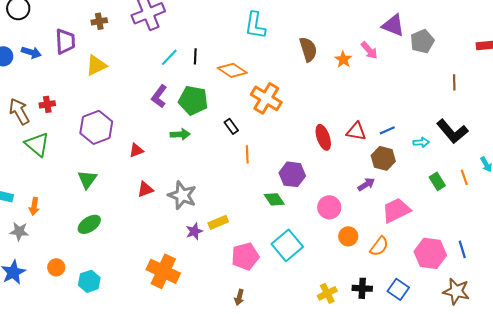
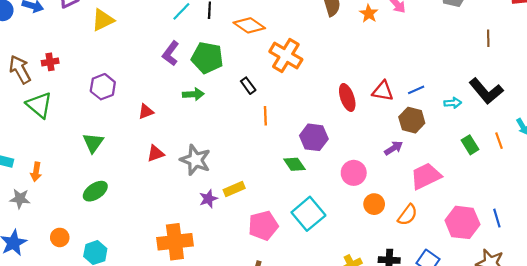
purple hexagon: (96, 127) -> (103, 87), size x0.7
orange cross: (163, 271) -> (175, 242), turned -32

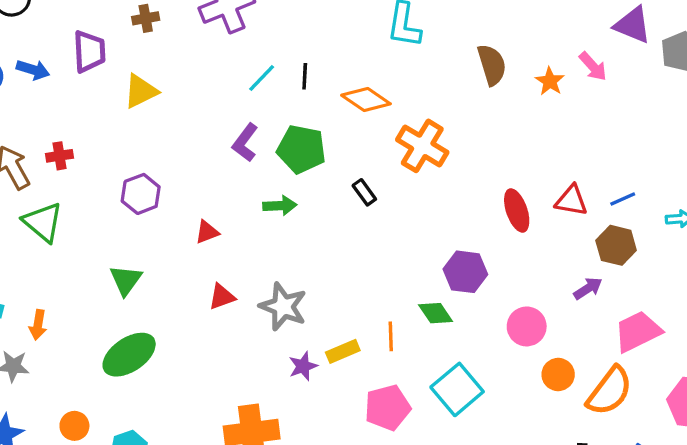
orange line: (265, 116) -> (391, 336), moved
green ellipse: (95, 191) -> (129, 355), size x1.4
orange semicircle: (408, 215) -> (609, 391), size x1.5

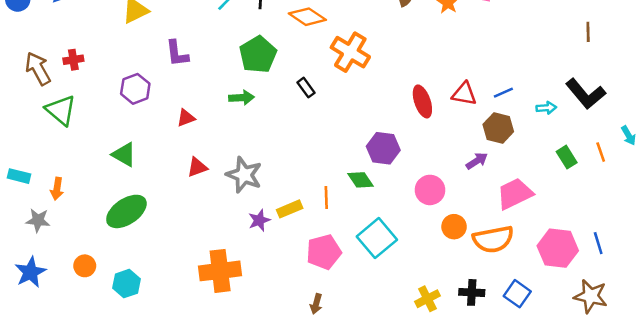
purple L-shape: (245, 143) -> (177, 53), moved, turned -44
green pentagon: (301, 149) -> (258, 55), turned 30
green triangle: (126, 280) -> (124, 155), turned -36
orange semicircle: (609, 391) -> (493, 239), turned 42

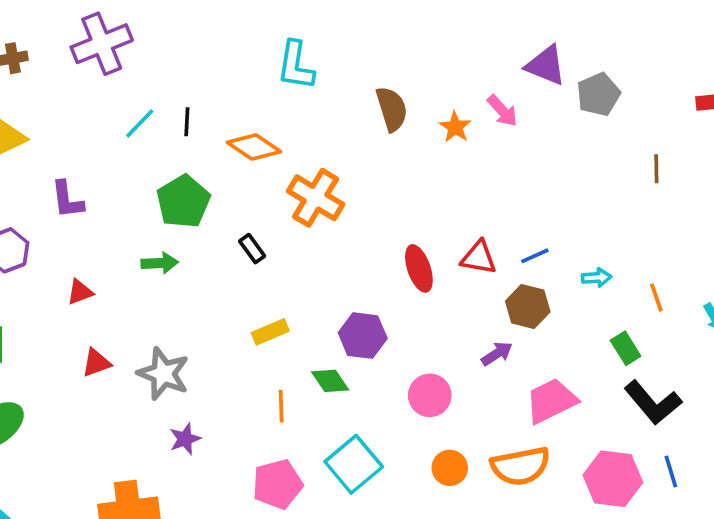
black L-shape: (586, 94) -> (653, 403), moved
orange line: (601, 152) -> (656, 297), moved
yellow rectangle: (290, 209) -> (270, 332), moved
orange circle: (454, 227) -> (450, 468), moved

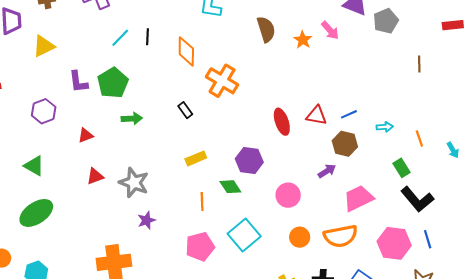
orange diamond: (254, 147) -> (186, 51), turned 56
green pentagon: (183, 201) -> (113, 83), moved

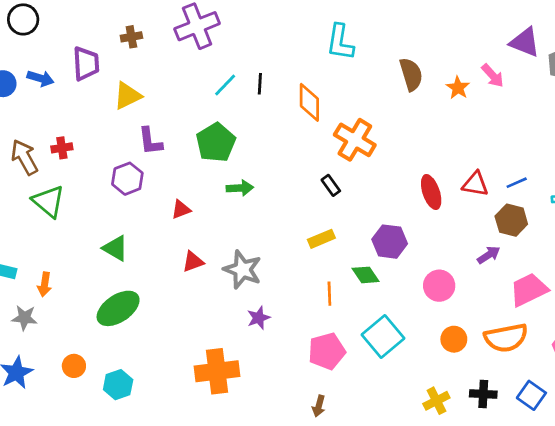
purple L-shape: (78, 82) -> (150, 141), moved
black rectangle: (185, 110) -> (331, 185), moved

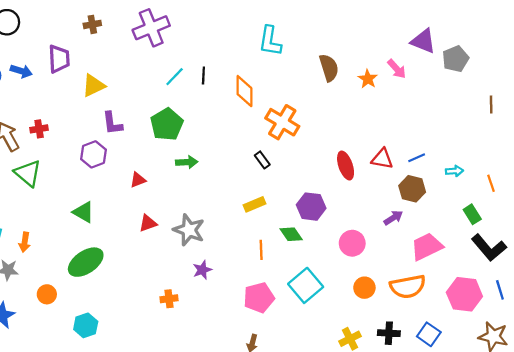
brown cross: (131, 37) -> (92, 24), moved
orange circle: (74, 366) -> (47, 294), moved
orange cross: (217, 371) -> (169, 299), moved, size x0.5

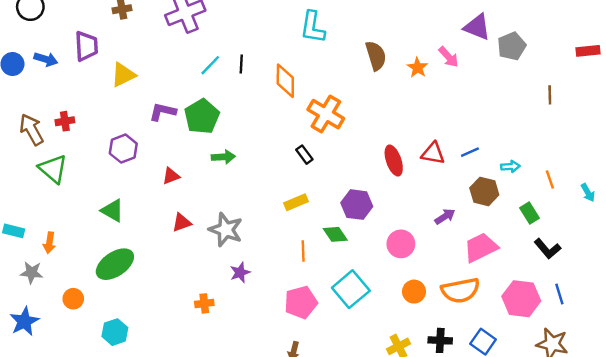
purple L-shape: (112, 123) -> (163, 112), moved, turned 110
brown hexagon: (412, 189) -> (484, 191), moved
black L-shape: (489, 248) -> (547, 249), size x0.7

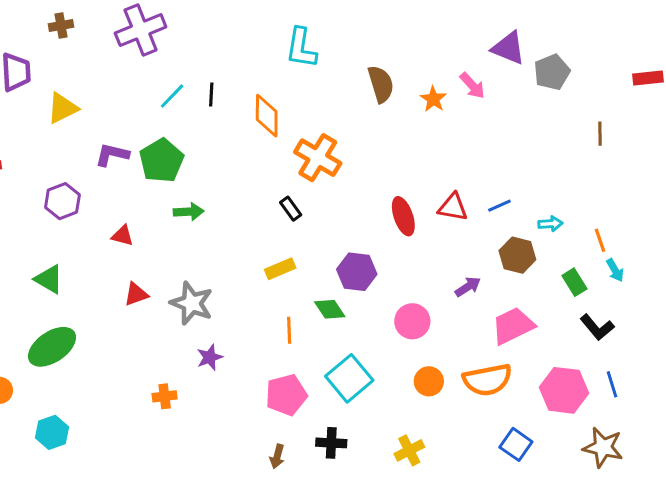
red triangle: (171, 176) -> (123, 236), turned 36
cyan arrow: (588, 193) -> (615, 270), moved
black cross: (440, 340) -> (331, 443), moved

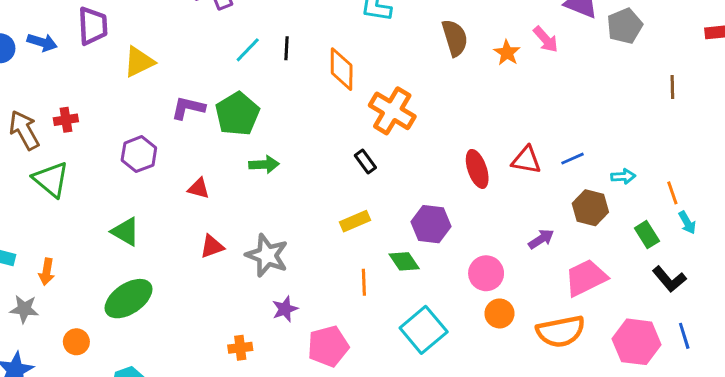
orange circle: (429, 381) -> (499, 313), moved
pink pentagon: (286, 395) -> (328, 346), moved

